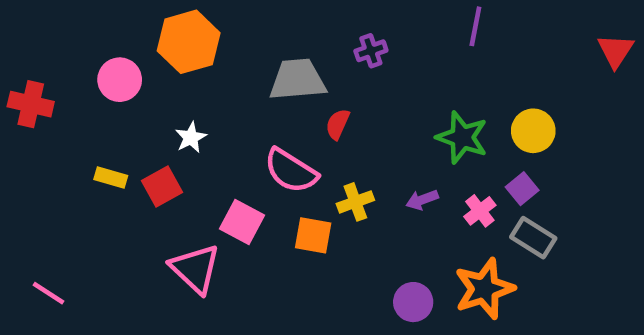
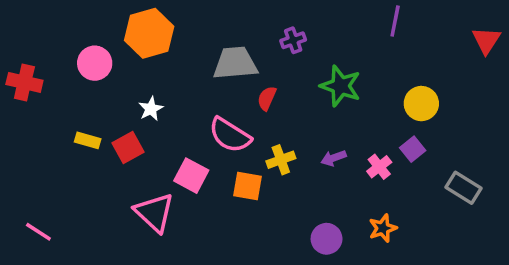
purple line: (475, 26) -> (395, 21), moved
green star: (462, 137) -> (341, 86), moved
gray rectangle: (533, 238) -> (464, 188), moved
orange star: (484, 289) -> (383, 228), size x0.6

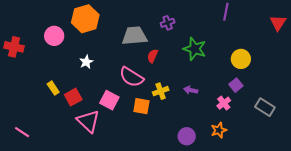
yellow rectangle: (88, 140) -> (53, 88), moved, turned 40
red square: (128, 147) -> (73, 97), moved
purple arrow: (334, 158) -> (191, 90), turned 32
pink cross: (379, 167) -> (224, 103), moved

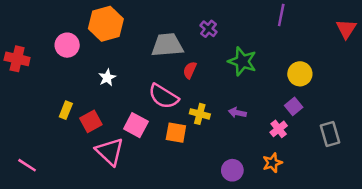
purple cross: (168, 23) -> (209, 29), turned -32
yellow rectangle: (53, 88) -> (66, 110), turned 56
yellow cross: (161, 91) -> (200, 114), turned 35
gray rectangle: (265, 107) -> (330, 134), turned 42

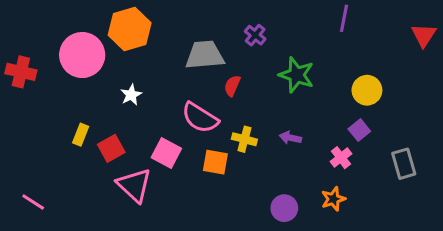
pink circle: (67, 45) -> (82, 55), size x1.5

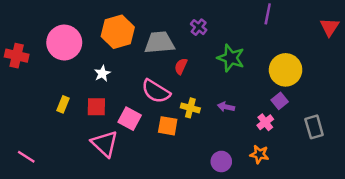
orange hexagon: (130, 29) -> (118, 32), moved
yellow circle: (367, 90) -> (286, 70), size x1.4
red square: (111, 148) -> (96, 107), moved, turned 30
orange star: (333, 199) -> (259, 154), turned 30

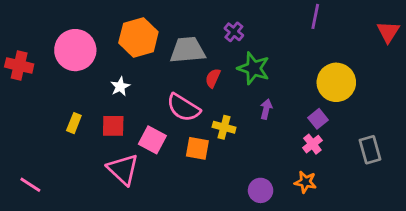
green star: (231, 58) -> (254, 68), moved
purple square: (280, 101) -> (318, 119), moved
purple arrow: (226, 107) -> (266, 109), moved, turned 91

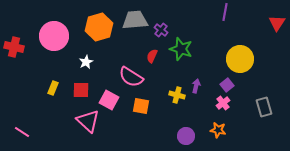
purple cross: (234, 32) -> (161, 30), moved
gray trapezoid: (188, 50) -> (135, 20), moved
purple arrow: (266, 109) -> (196, 86), moved
yellow cross: (224, 127) -> (177, 95), moved

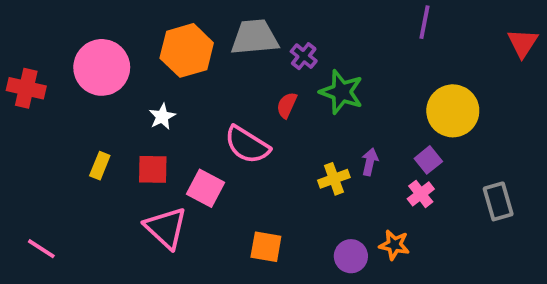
yellow cross: (177, 95) -> (334, 179), turned -35
orange square: (141, 106) -> (266, 247), moved
orange star: (218, 130) -> (394, 245), moved

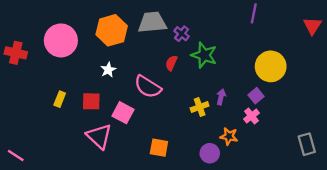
white star: (162, 117) -> (108, 70), moved
gray rectangle: (498, 201) -> (307, 144), moved
orange star: (394, 245) -> (229, 136), moved
pink line: (41, 249) -> (16, 155), moved

